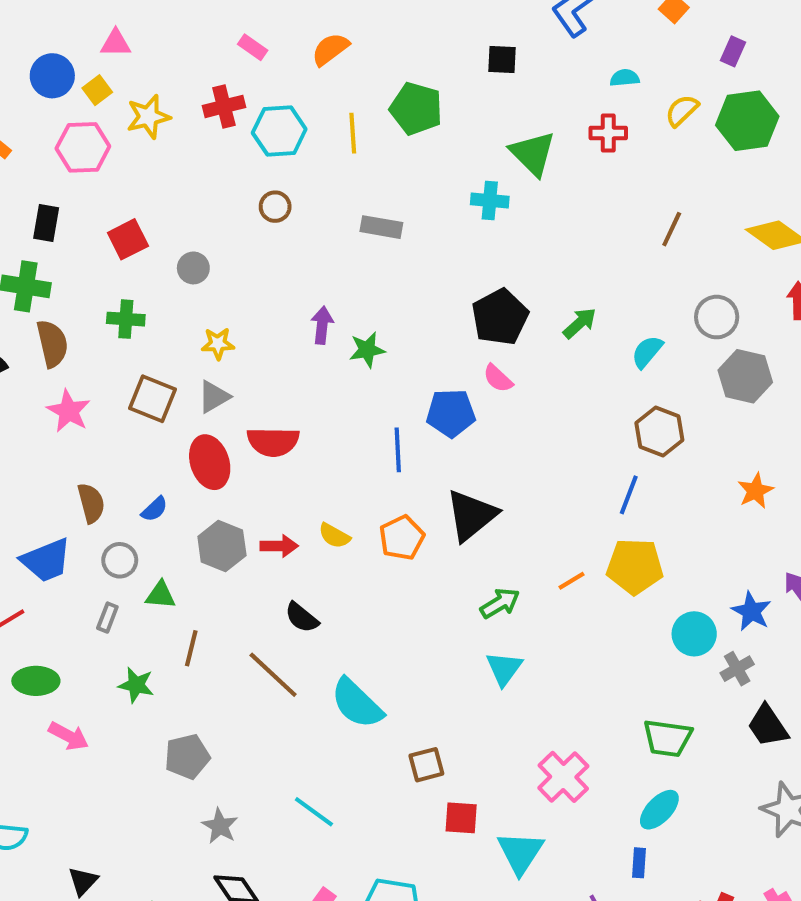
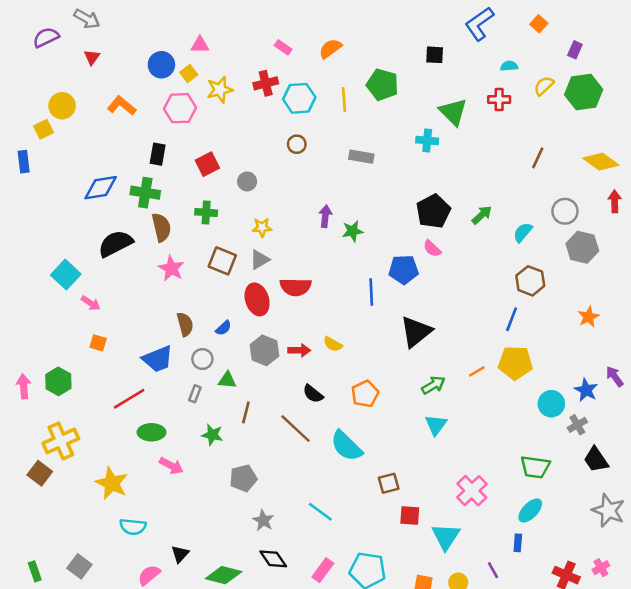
orange pentagon: (402, 538) -> (365, 394), moved

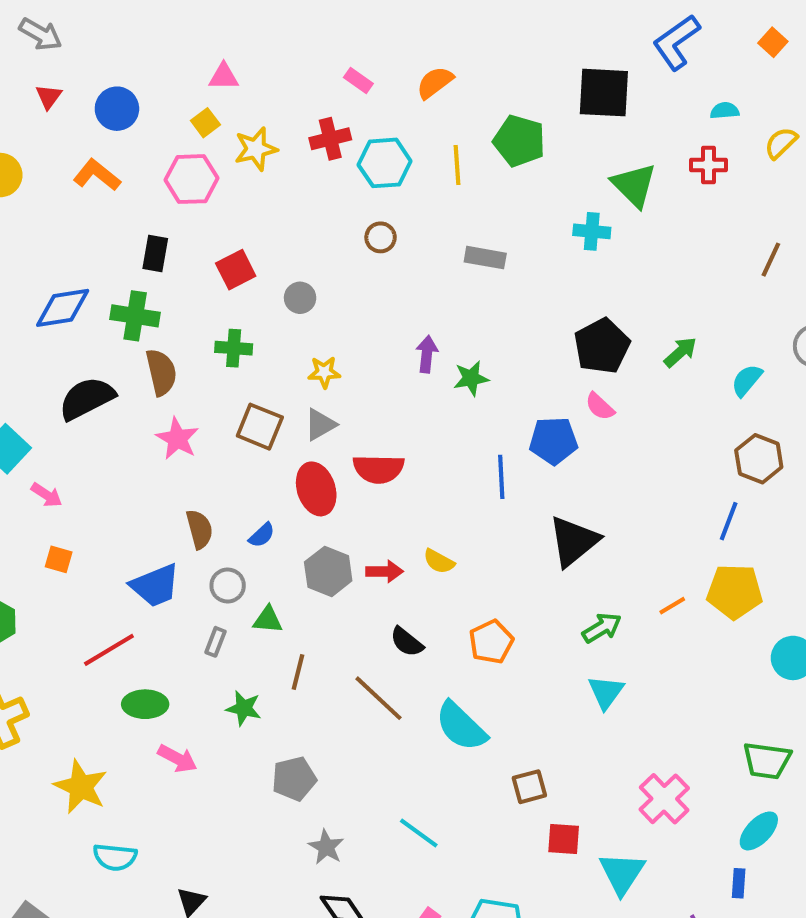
black square: (435, 55) -> (604, 93), size x1.8
blue circle: (161, 65) -> (117, 109), moved

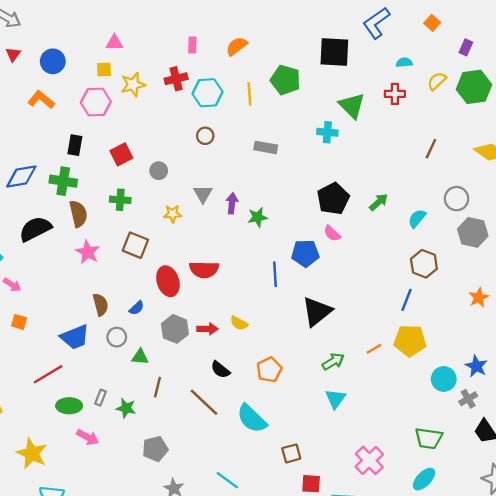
pink rectangle: (358, 80) -> (192, 45), turned 56
yellow square: (205, 123) -> (104, 69), turned 35
gray triangle: (320, 425) -> (203, 194), moved, turned -30
gray rectangle: (216, 642) -> (100, 398), moved

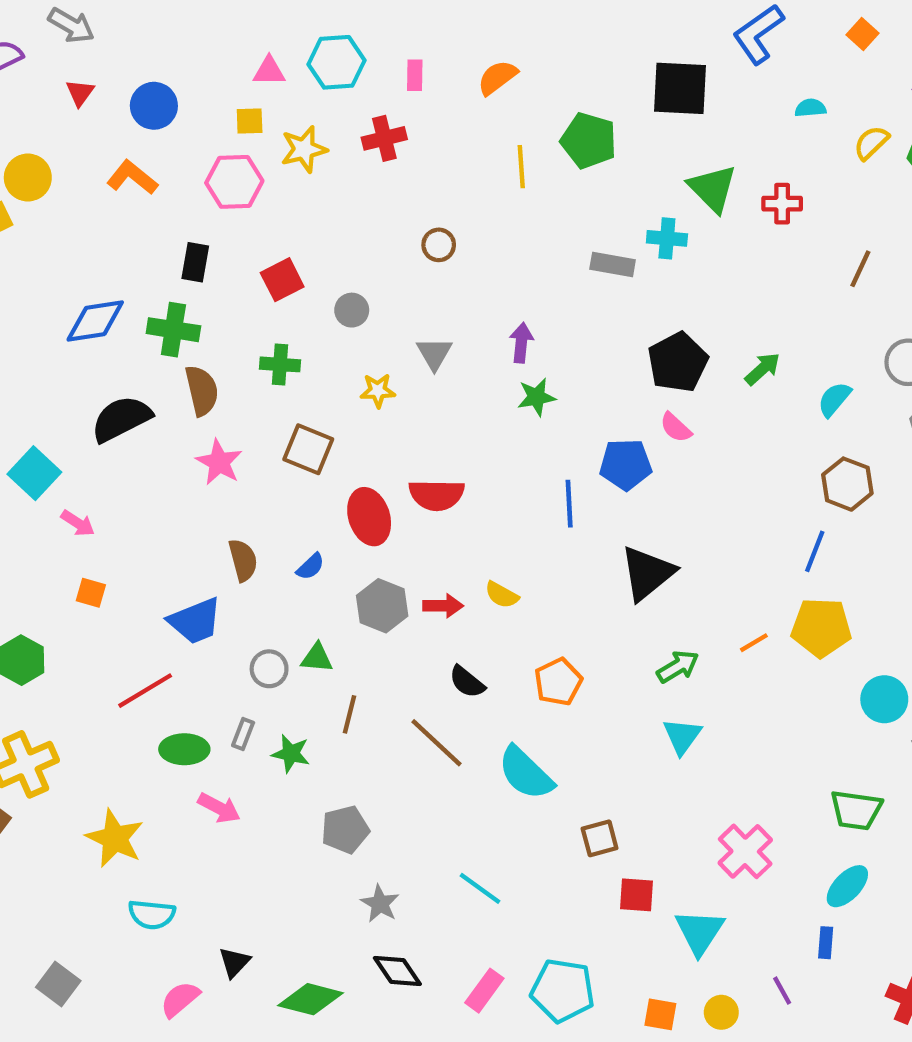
cyan hexagon: (208, 93) -> (337, 62), moved
red cross: (395, 94) -> (782, 204), moved
gray rectangle: (266, 147) -> (613, 264), moved
purple arrow: (232, 203) -> (521, 343), moved
gray circle: (117, 337) -> (269, 669), moved

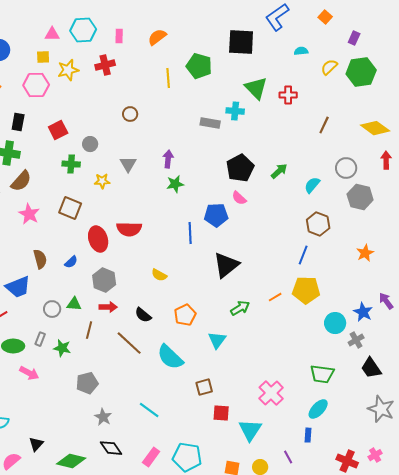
green cross: (280, 364) -> (71, 164), moved
brown semicircle: (202, 391) -> (21, 181), turned 55
red arrow: (443, 606) -> (108, 307), moved
cyan triangle: (682, 736) -> (217, 340), moved

